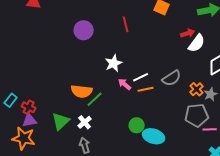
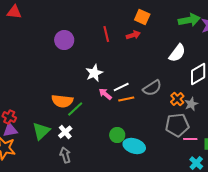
red arrow: (188, 33) -> (133, 35), moved

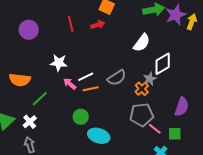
white star: (94, 73) -> (59, 63), turned 30
orange semicircle: (62, 101) -> (20, 80), moved
gray star: (191, 104) -> (150, 79), moved
green circle: (117, 135) -> (81, 117), moved
pink line: (190, 139) -> (155, 129), turned 40

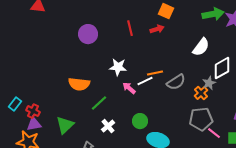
orange line: (91, 89) -> (155, 73), moved
white cross: (30, 122) -> (108, 126), moved

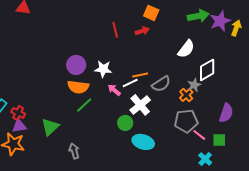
purple circle: (88, 34) -> (76, 65), moved
orange semicircle: (79, 84) -> (78, 87), moved
white cross: (108, 126) -> (140, 105), moved, size x1.5

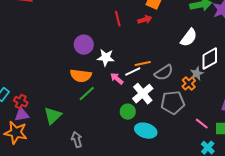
purple circle: (76, 65) -> (84, 45), moved
gray pentagon: (186, 121) -> (173, 103), moved

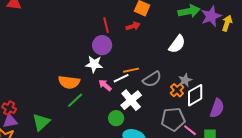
purple circle: (84, 45) -> (102, 45), moved
white diamond: (210, 59) -> (195, 95), moved
gray pentagon: (173, 103) -> (173, 119), moved

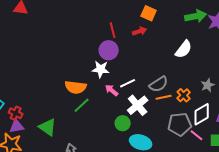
orange line: (131, 70) -> (164, 97), moved
gray star: (185, 80) -> (208, 85), moved
white diamond: (195, 95) -> (202, 114), moved
green triangle: (41, 122) -> (48, 127), turned -42

